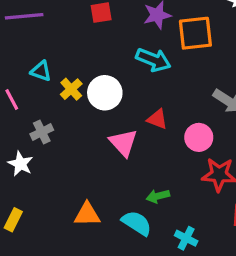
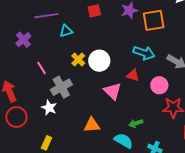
cyan arrow: (153, 60) -> (144, 53), moved
cyan triangle: (41, 71) -> (66, 31), moved, turned -32
gray cross: (42, 132) -> (61, 87), size x1.5
orange triangle: (87, 214) -> (92, 125), moved

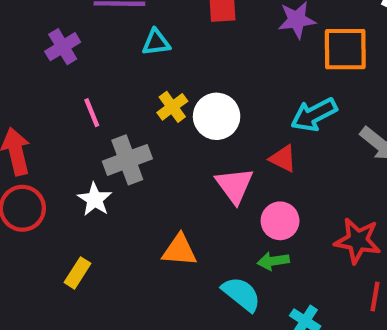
cyan arrow: (144, 53) -> (314, 115), turned 125
pink circle: (159, 85) -> (280, 221), moved

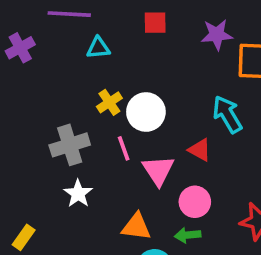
pink line: (92, 113) -> (124, 148), moved
cyan arrow: (314, 115) -> (227, 114), turned 84
white star: (95, 199) -> (78, 194), moved
orange triangle: (179, 250) -> (136, 227), moved

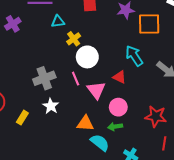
yellow cross: (109, 102) -> (74, 39), moved
yellow rectangle: (24, 237) -> (22, 118), moved

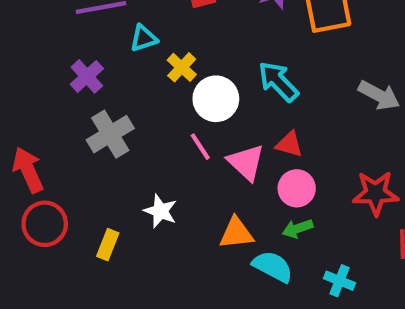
purple cross: (13, 24) -> (87, 76), moved
cyan arrow: (134, 56) -> (278, 81), moved
red triangle: (119, 77) -> (289, 144), moved
gray cross: (44, 78) -> (110, 134), moved

